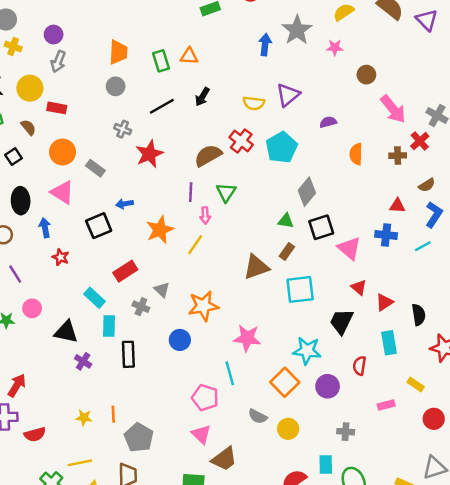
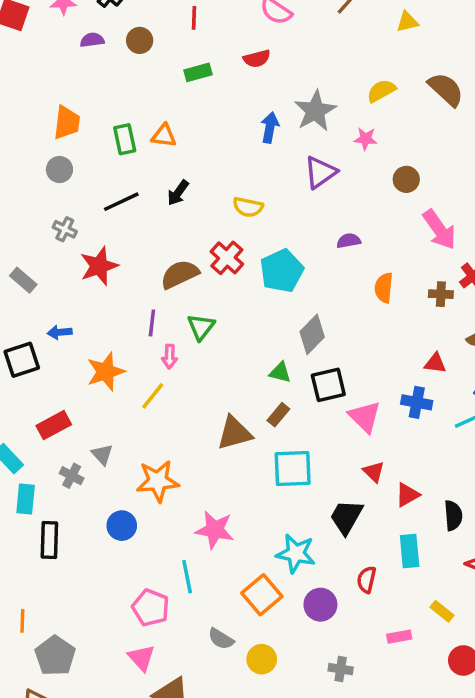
purple triangle: (288, 95) -> (320, 172), moved

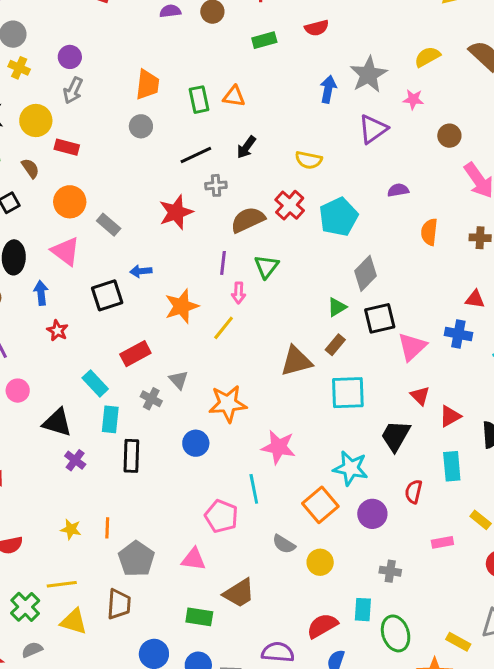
gray cross: (65, 229) -> (216, 185), moved, turned -30
green triangle: (280, 372) -> (337, 307), turned -45
pink triangle: (365, 417) -> (412, 347), turned 32
pink triangle: (141, 658) -> (194, 559), moved, turned -40

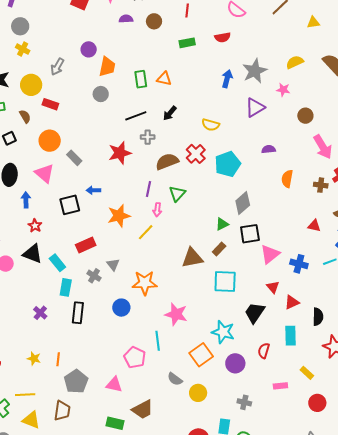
purple circle: (70, 57) -> (89, 49), moved
blue cross: (458, 334) -> (299, 264), moved
black triangle: (57, 423) -> (33, 254), moved

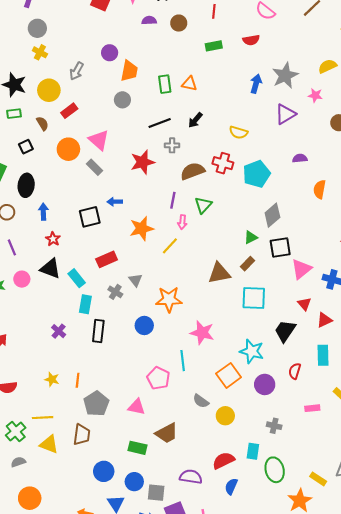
red rectangle: (50, 104) -> (69, 111), turned -56
red cross: (196, 154) -> (223, 163), turned -30
pink triangle: (44, 173) -> (99, 140), moved

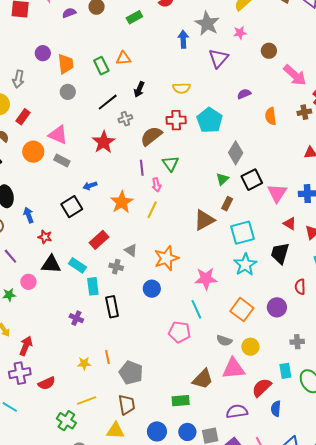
cyan star: (252, 351) -> (245, 265), moved, turned -30
pink triangle: (137, 407) -> (233, 368), moved, size x1.4
yellow triangle: (49, 444) -> (115, 431), moved

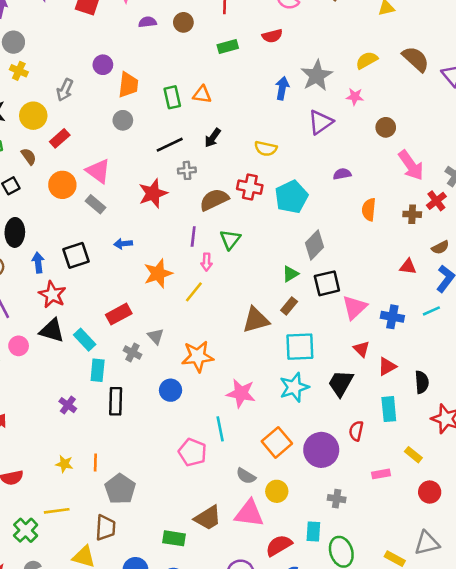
black square: (72, 207) -> (76, 255), moved
red star: (45, 237) -> (52, 295), size x1.5
purple circle: (277, 307) -> (321, 450), size x1.4

